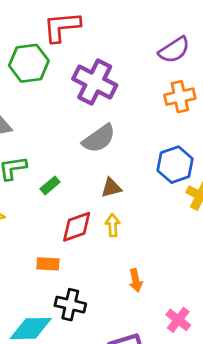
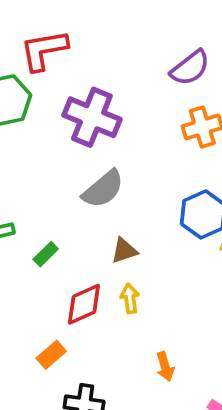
orange rectangle: (48, 264) -> (51, 355), turned -40

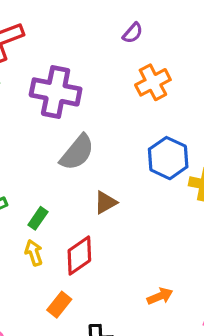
purple semicircle: (190, 68) -> (133, 33), size x0.6
yellow arrow: (130, 298) -> (34, 253), moved
orange arrow: (165, 367) -> (160, 296), turned -85

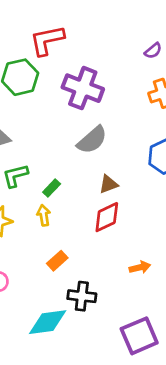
red diamond: (79, 256) -> (107, 217), moved

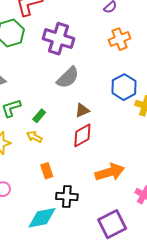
yellow arrow: (44, 215) -> (34, 137), turned -49
orange rectangle: (57, 261) -> (47, 171), turned -63
orange arrow: (140, 267) -> (110, 172), size x1.8

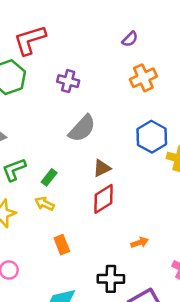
purple cross: (59, 39) -> (68, 81), size x0.6
orange arrow: (110, 172) -> (140, 242), size x0.5
black cross: (67, 197) -> (111, 279), moved

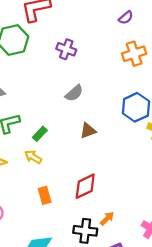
gray semicircle: (82, 128) -> (74, 93), size x0.7
red diamond: (104, 199) -> (85, 186), moved
orange arrow: (140, 242) -> (107, 219), moved, turned -32

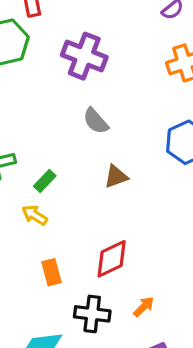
purple cross: (66, 49) -> (84, 56), size x1.5
gray semicircle: (74, 93) -> (96, 121), turned 90
black cross: (85, 231) -> (92, 314), moved

